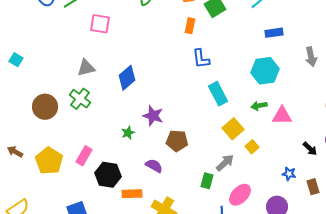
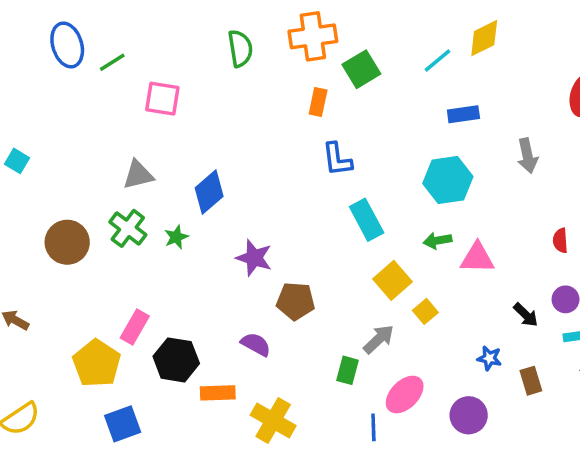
green star: (128, 133) -> (176, 237), moved
yellow pentagon: (49, 161) -> (97, 363), moved

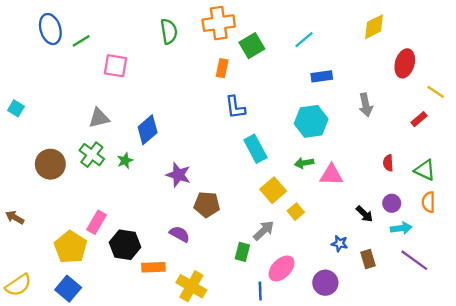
yellow diamond: (484, 38) -> (374, 27), moved
blue square: (123, 424) -> (68, 289), moved, turned -30

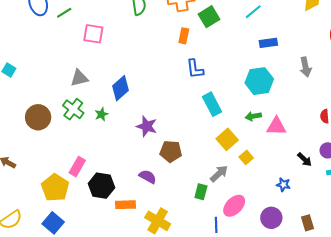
brown rectangle: (368, 259) -> (308, 223), moved

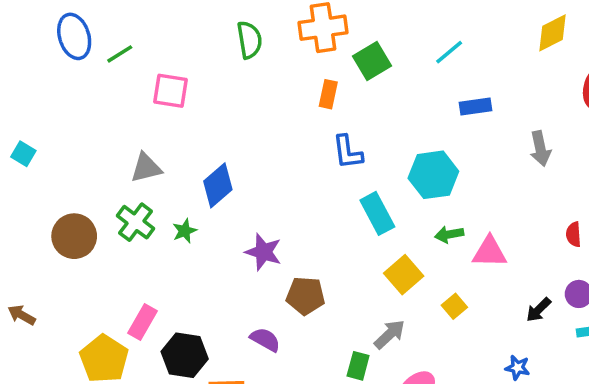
cyan hexagon: (259, 81) -> (433, 175), moved
yellow square: (246, 157) -> (454, 306), moved
black arrow: (305, 159) -> (539, 310), turned 91
blue star: (283, 185) -> (518, 368), moved

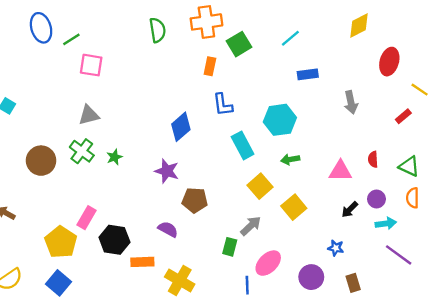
pink square: (171, 91) -> (91, 65), moved
blue diamond: (218, 185) -> (181, 127), moved
pink triangle: (489, 252) -> (340, 171), moved
yellow square: (454, 306) -> (294, 207), size x1.5

